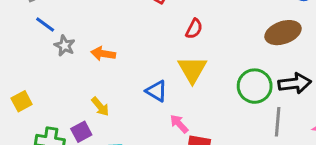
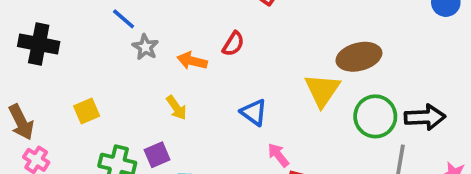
red semicircle: (194, 29) -> (233, 44), moved
brown ellipse: (283, 33) -> (359, 57), moved
yellow triangle: (192, 69) -> (322, 90), moved
yellow arrow: (100, 107) -> (176, 108), moved

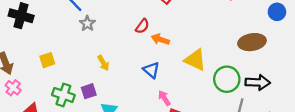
brown ellipse: (359, 57) -> (252, 42), moved
orange arrow: (192, 61) -> (160, 39), moved
yellow triangle: (322, 90) -> (195, 60), turned -45

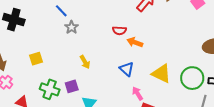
red semicircle: (142, 26) -> (119, 31), turned 56
yellow triangle: (195, 60) -> (161, 74), moved

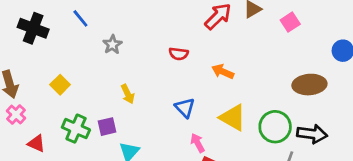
blue line: (61, 11) -> (80, 18), moved
orange arrow: (135, 42) -> (223, 72), moved
yellow square: (36, 59) -> (60, 85), turned -32

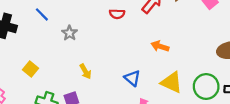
red semicircle: (179, 54) -> (117, 14), moved

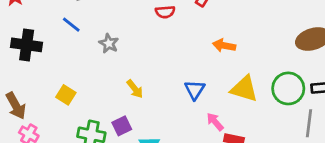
blue triangle: (132, 78) -> (195, 90), turned 30

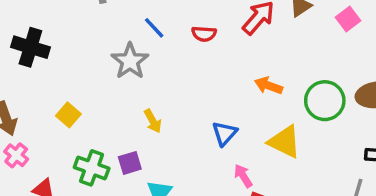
blue line: (71, 25) -> (154, 28), moved
gray star: (109, 43) -> (130, 61), size x1.5
green circle: (288, 88) -> (325, 101), moved

